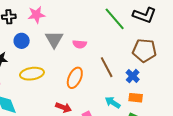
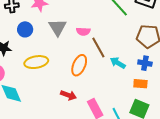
brown line: (107, 67) -> (98, 47), moved
blue cross: (133, 76) -> (145, 63), moved, turned -32
cyan arrow: (113, 102) -> (118, 63), moved

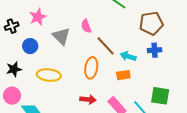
pink semicircle: (83, 31) -> (86, 26), moved, turned 80
yellow ellipse: (36, 62) -> (49, 75), turned 30
orange rectangle: (140, 84) -> (123, 75), moved

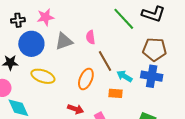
gray triangle: (61, 36) -> (64, 41), turned 42
blue circle: (30, 46) -> (31, 44), size x1.6
blue cross: (155, 50) -> (152, 76), size x1.5

